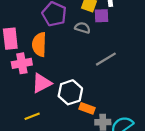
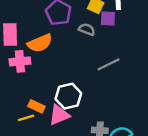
orange semicircle: (39, 44) -> (40, 43), turned -120
pink triangle: (42, 83) -> (59, 115), moved
orange rectangle: (87, 108) -> (36, 106), moved

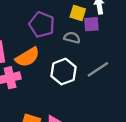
white hexagon: (68, 96) -> (64, 72), moved

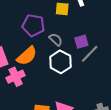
purple square: (91, 24) -> (81, 42), moved
gray semicircle: (72, 38) -> (56, 39), moved, turned 40

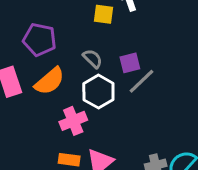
purple pentagon: (33, 25) -> (39, 40), moved
pink cross: (16, 77) -> (73, 121), moved

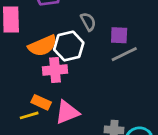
orange semicircle: (50, 81) -> (42, 46), moved
white hexagon: (98, 92) -> (69, 46), moved

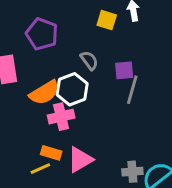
gray line: (124, 54) -> (132, 90), turned -40

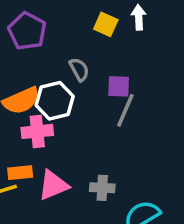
orange rectangle: (51, 153) -> (20, 173), turned -30
gray cross: (132, 172) -> (102, 188), moved

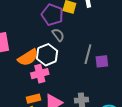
purple pentagon: (27, 31) -> (52, 15), moved
purple square: (119, 86) -> (102, 61), moved

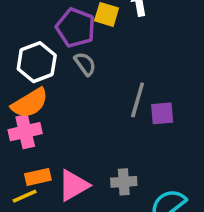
white hexagon: (47, 55) -> (37, 62), moved
pink cross: (40, 74) -> (25, 132), moved

